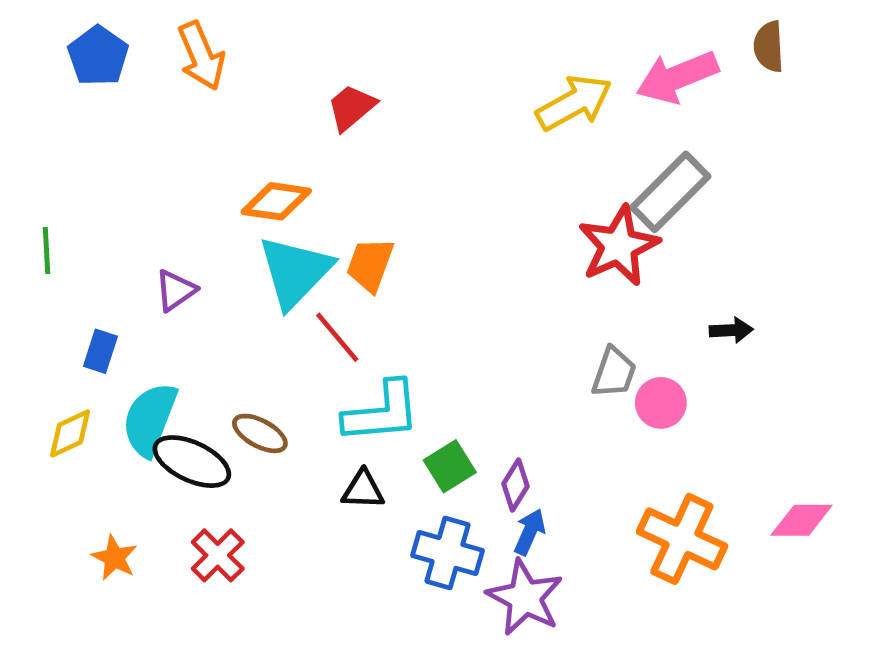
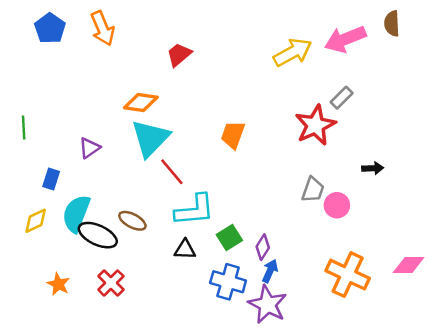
gray rectangle: (670, 192) -> (342, 98), size x0.6
orange trapezoid: (370, 265) -> (233, 135), moved

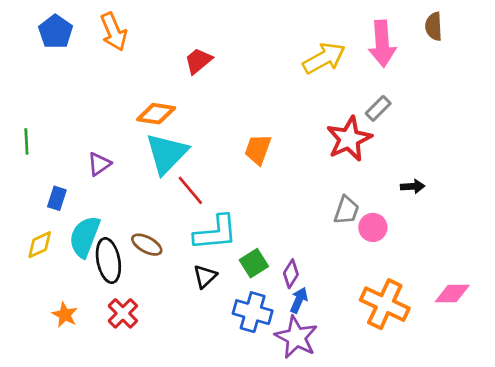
pink arrow: (345, 39) -> (382, 44), turned -72
black ellipse: (98, 235) -> (108, 260), turned 54
black triangle: (185, 249) -> (205, 276), turned -45

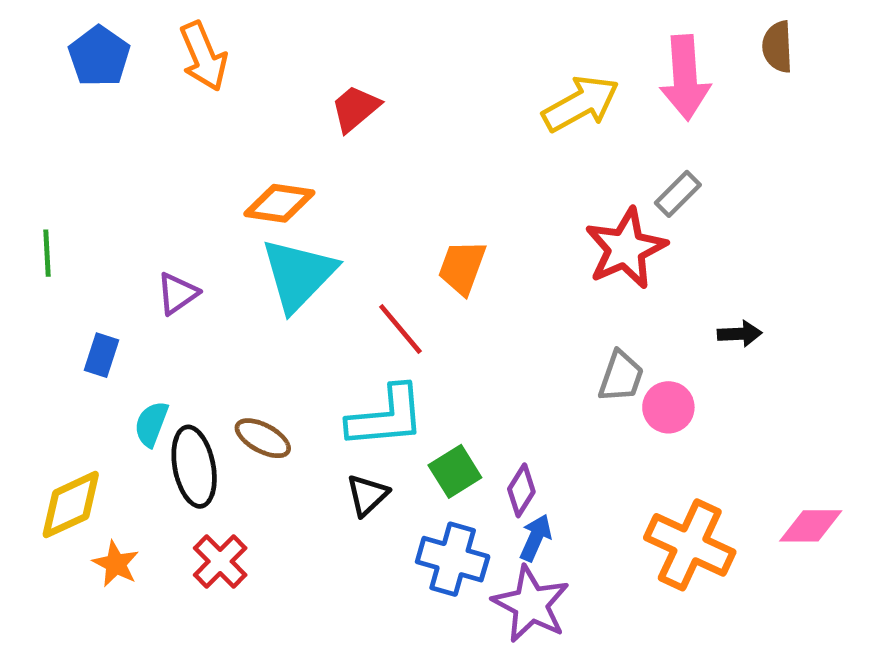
red line: (190, 190) -> (400, 329), moved
cyan semicircle: (85, 237) -> (151, 424), size x0.6
yellow diamond: (40, 245) -> (71, 505), moved, size x1.4

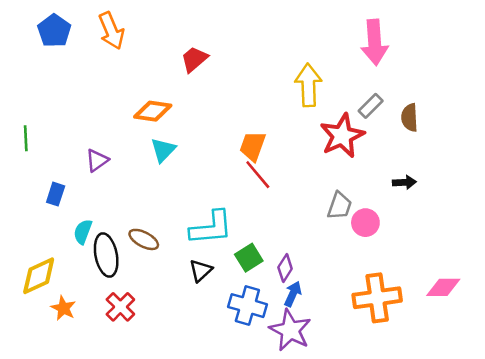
brown semicircle: (778, 47) -> (410, 118), moved
yellow arrow: (581, 104) -> (308, 85), moved, turned -63
cyan triangle: (298, 274) -> (163, 150), size x0.6
red line: (400, 329) -> (258, 175), moved
orange cross: (690, 545) -> (377, 298), turned -33

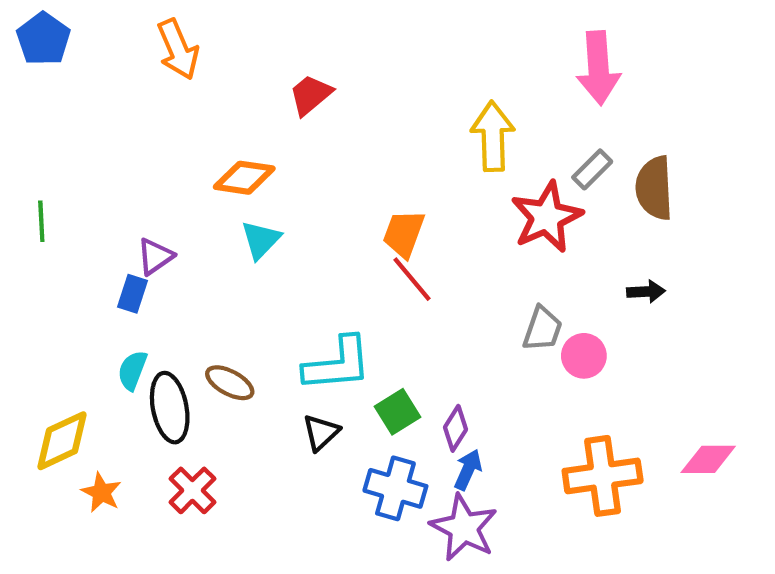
blue pentagon: (54, 31) -> (43, 39), moved
brown semicircle: (410, 118) -> (654, 188), size x1.4
blue rectangle: (56, 194) -> (132, 294), moved

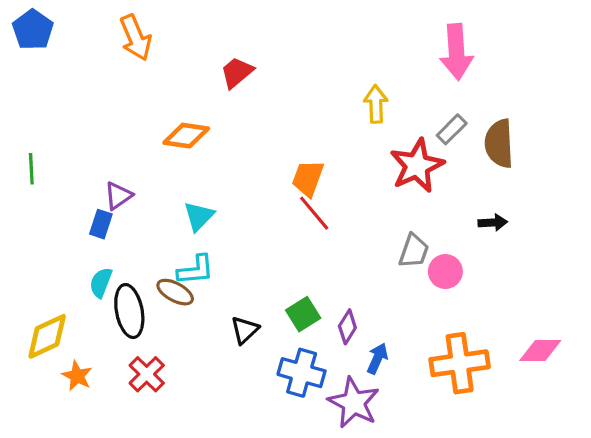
yellow arrow: (493, 136) -> (376, 104), size x0.7
cyan triangle: (261, 240) -> (199, 216), moved
cyan L-shape: (337, 364) -> (196, 270), moved, size x0.7
blue arrow: (468, 470) -> (377, 358), moved

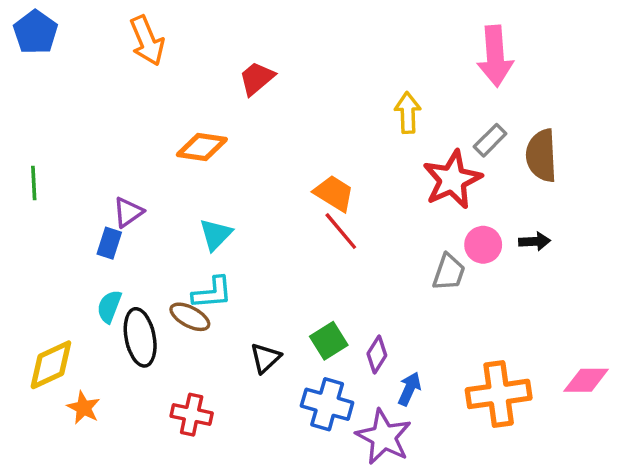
orange trapezoid: (308, 178) -> (334, 193), turned 102
pink circle: (445, 272) -> (483, 245), moved
red cross: (147, 374) -> (192, 415), moved, turned -33

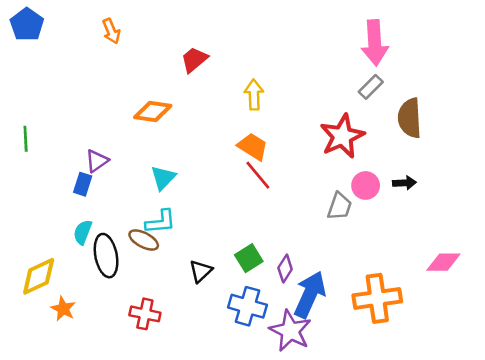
orange arrow: (147, 41) -> (111, 31), size x0.7
yellow arrow: (408, 113) -> (254, 95), moved
gray rectangle: (490, 140) -> (371, 87), moved
pink diamond: (586, 380) -> (443, 262), moved
blue arrow: (409, 389) -> (310, 294), size x1.8

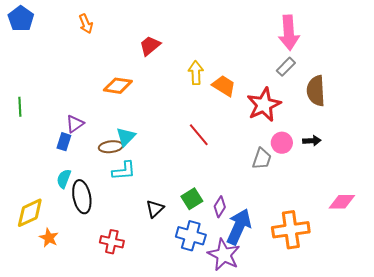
orange trapezoid: (253, 147) -> (224, 86), moved
brown ellipse: (144, 240) -> (111, 147), moved, turned -35

